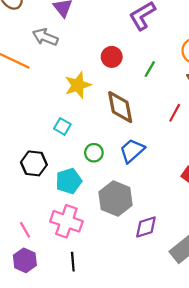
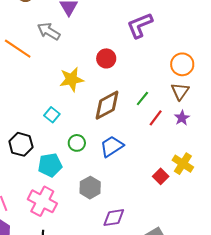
green line: (150, 69) -> (142, 99), moved
brown diamond: (120, 107) -> (107, 105), turned 64
gray hexagon: (116, 199) -> (90, 188), size x0.7

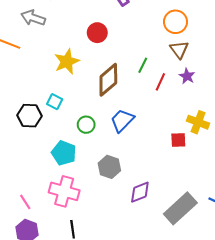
black hexagon: (21, 144) -> (30, 116), moved
cyan pentagon: (50, 165) -> (64, 153), turned -30
red square: (161, 176) -> (178, 140), turned -35

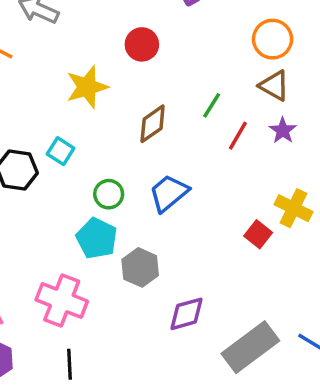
brown triangle: (179, 50) -> (274, 86), turned -30
brown diamond: (108, 80) -> (153, 124), size x0.7
red square: (178, 140) -> (258, 234), turned 35
cyan pentagon: (64, 153) -> (97, 238), moved

